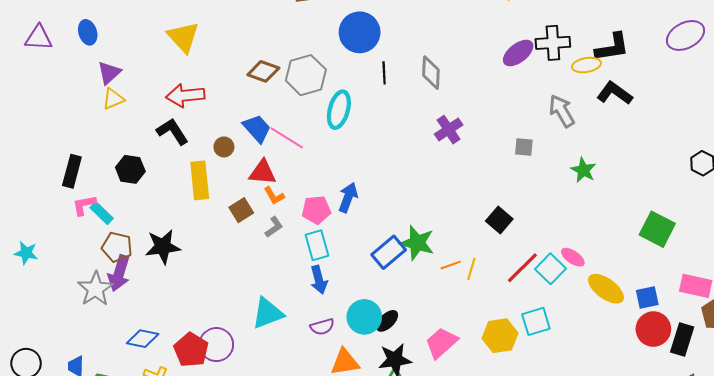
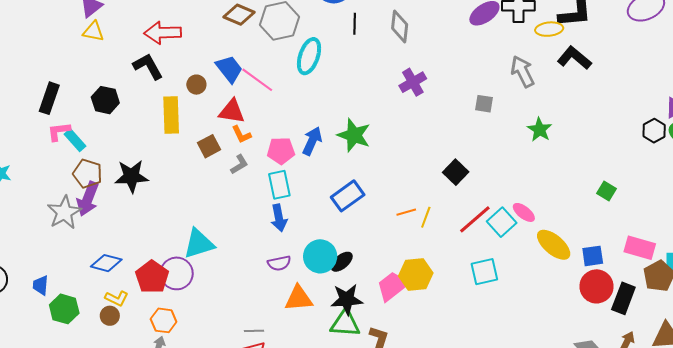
yellow triangle: (113, 99) -> (93, 31), turned 30
green square: (657, 229) -> (607, 191), size x0.6
green star: (417, 243) -> (354, 135), moved
cyan triangle: (268, 313) -> (199, 244), moved
yellow hexagon: (500, 336) -> (416, 274), moved

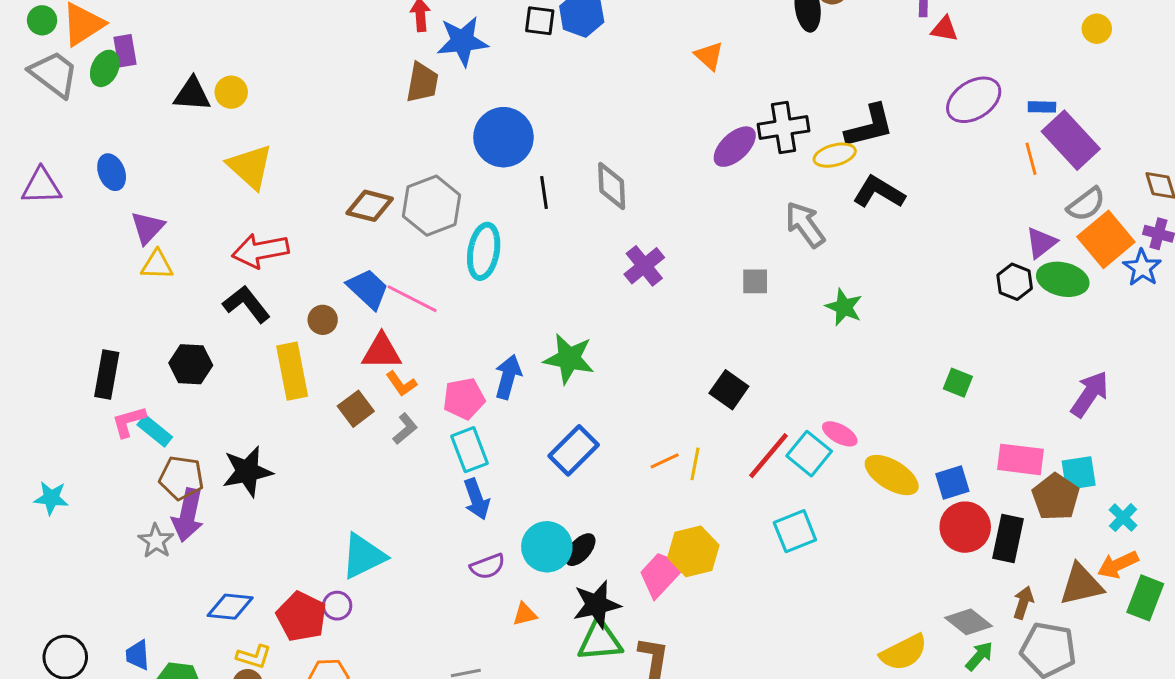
gray star: (64, 212) -> (156, 541), size x0.7
purple circle: (177, 273) -> (337, 606), size x0.6
orange triangle: (299, 298) -> (525, 614), size x0.6

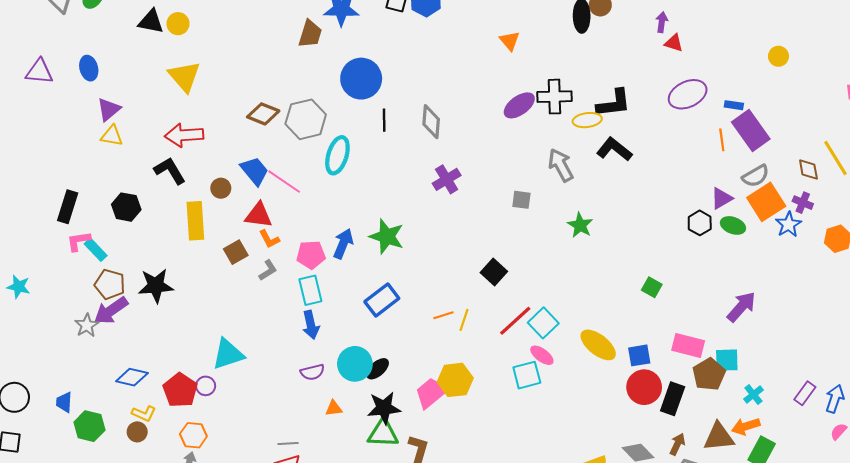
green ellipse: (1063, 279) -> (733, 225), size x0.7
pink ellipse: (840, 434) -> (542, 355), moved
purple arrow: (188, 515) -> (111, 311), turned 36

